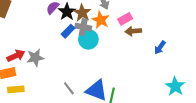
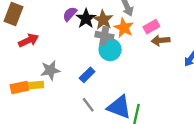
blue rectangle: (68, 31) -> (87, 75), moved
red arrow: (16, 56) -> (28, 40), moved
yellow rectangle: (16, 89) -> (34, 85), moved

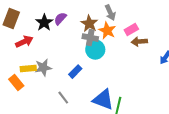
black star: (86, 19) -> (44, 23), moved
yellow rectangle: (34, 85) -> (28, 69), moved
orange rectangle: (19, 88) -> (16, 83), turned 63
gray line: (88, 105) -> (63, 98), moved

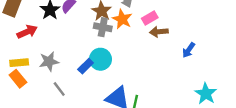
cyan circle: (95, 50) -> (100, 59), moved
yellow rectangle: (28, 69) -> (19, 63), moved
gray line: (63, 98) -> (59, 89), moved

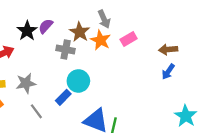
gray cross: (103, 27) -> (66, 49), moved
brown arrow: (159, 32) -> (168, 49), moved
blue rectangle: (86, 66) -> (63, 97), moved

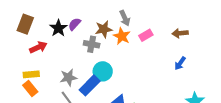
brown star: (80, 32) -> (104, 29), turned 30
brown arrow: (168, 49) -> (180, 33), moved
gray star: (26, 83) -> (68, 77), moved
blue rectangle: (63, 97) -> (90, 85), size x1.5

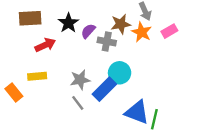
brown rectangle: (25, 24) -> (30, 18), turned 66
purple semicircle: (75, 24) -> (88, 31), moved
orange rectangle: (30, 88) -> (14, 93), moved

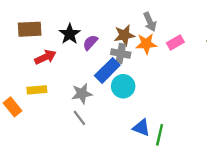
orange star: (142, 32) -> (146, 44), turned -30
gray cross: (107, 41) -> (121, 53), moved
blue rectangle: (104, 89) -> (107, 70), moved
blue triangle: (137, 112) -> (141, 128), size x0.7

